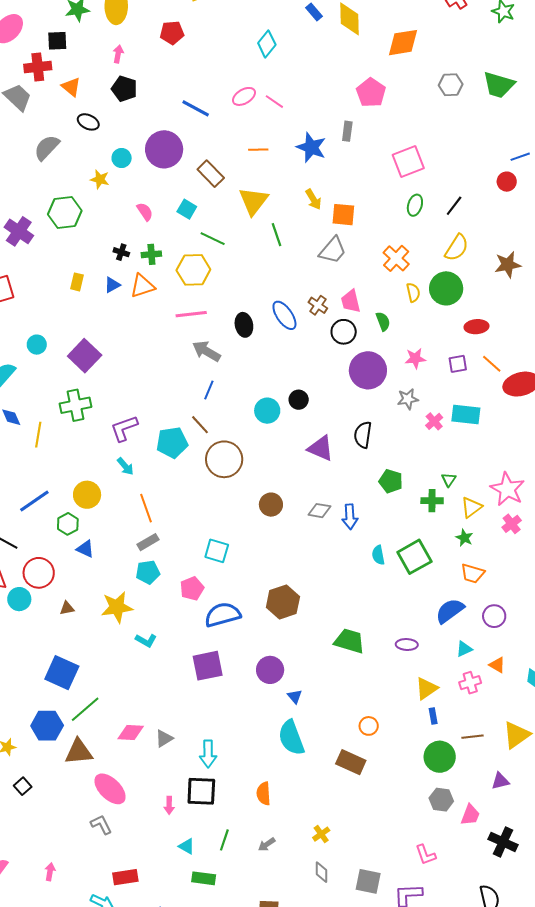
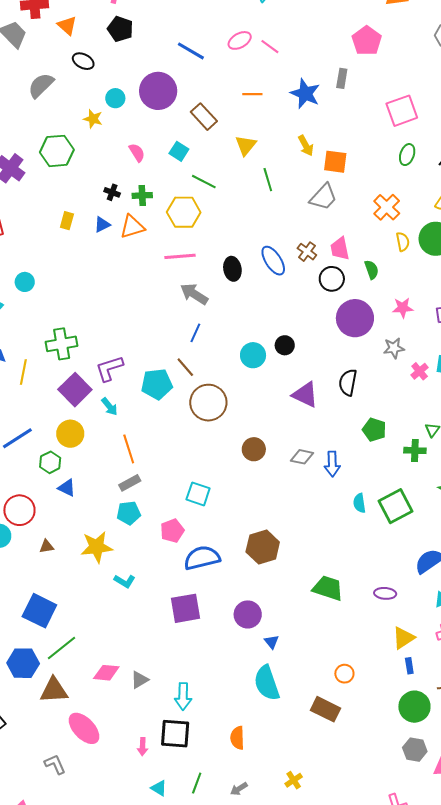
yellow triangle: (253, 201) -> (246, 145), size x0.7
purple square: (85, 356) -> (75, 390), moved
gray L-shape: (101, 824) -> (55, 764), moved

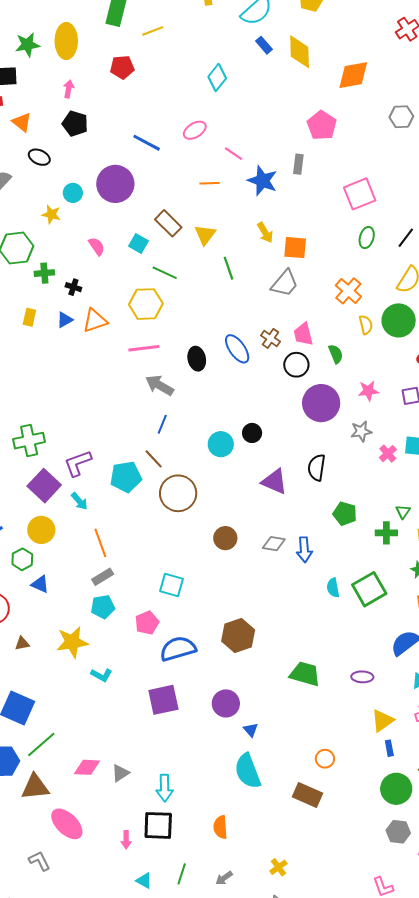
pink line: (270, 47) -> (234, 154), moved
brown rectangle: (204, 117) -> (168, 223), moved
green cross: (142, 195) -> (44, 273), moved

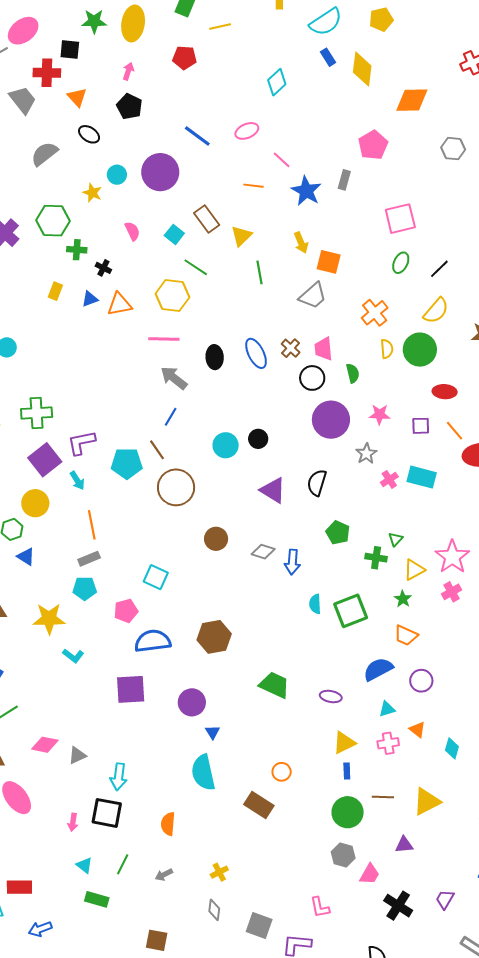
gray star: (361, 431) -> (366, 454), turned -30

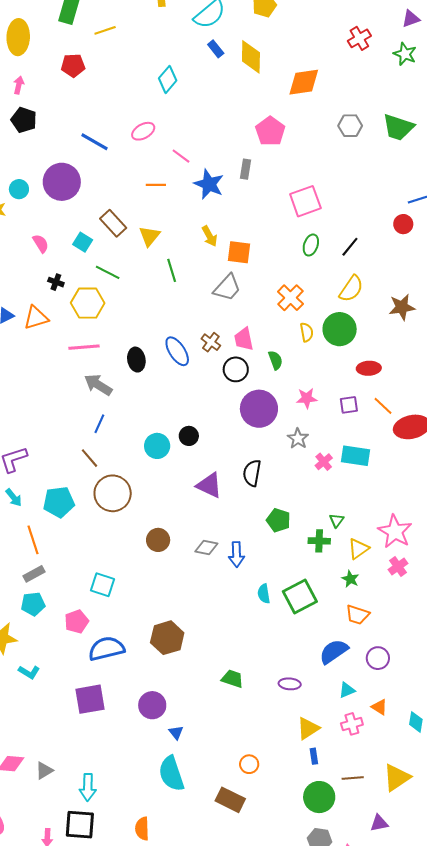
black cross: (103, 268) -> (56, 282), moved
cyan pentagon: (127, 463) -> (59, 502), moved
green trapezoid: (274, 685) -> (232, 679), size x0.7

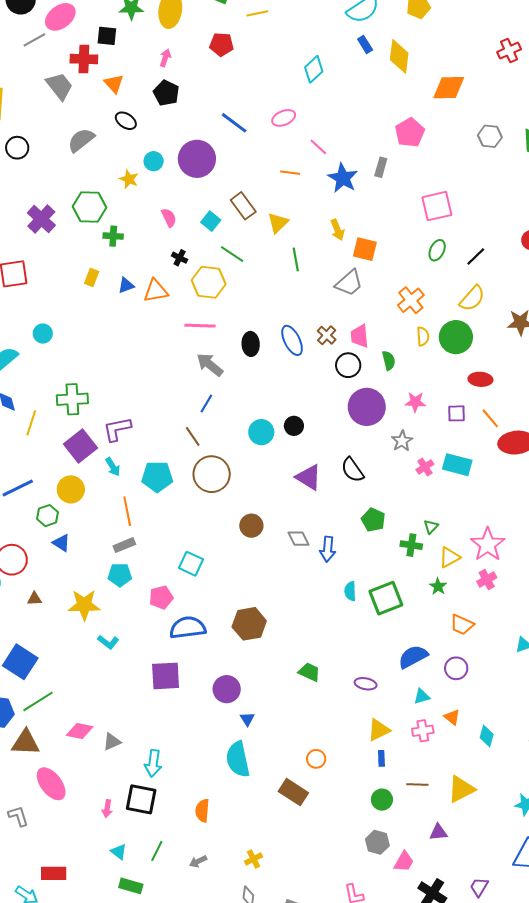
black semicircle: (252, 473) -> (352, 470), turned -52
gray diamond: (206, 547) -> (298, 539), turned 45
orange trapezoid: (358, 615) -> (462, 625), moved
green circle: (319, 797) -> (382, 800), size x0.7

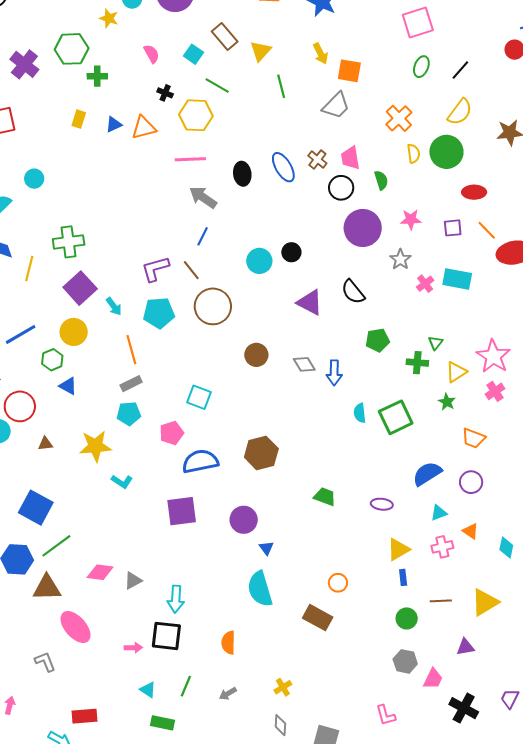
purple L-shape: (117, 429) -> (155, 269), moved
green pentagon: (373, 520) -> (378, 340), turned -30
pink arrow: (107, 809) -> (133, 648), turned -96

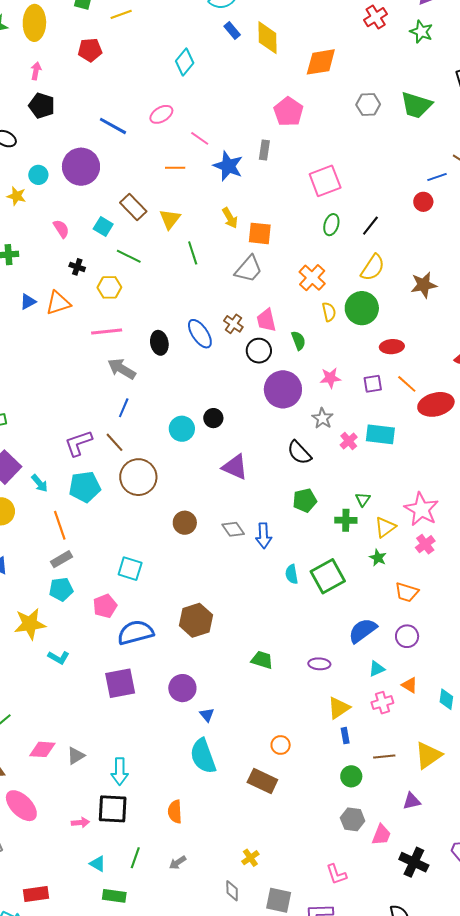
yellow hexagon: (196, 115) -> (109, 287), size x0.7
black semicircle: (353, 292) -> (299, 453), moved
yellow cross: (283, 687) -> (250, 858), moved

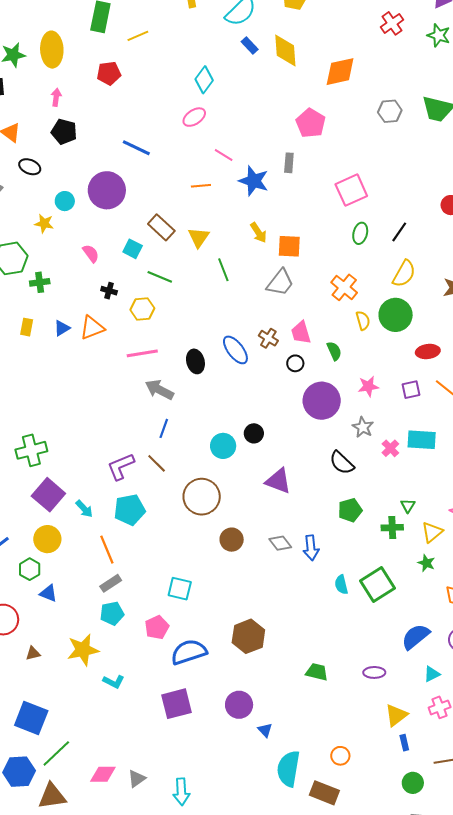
pink ellipse: (161, 114) -> (194, 117), moved
black circle: (259, 351) -> (295, 363), size x0.7
brown circle: (138, 477) -> (202, 497), moved
cyan semicircle: (203, 756) -> (288, 769), moved, turned 33

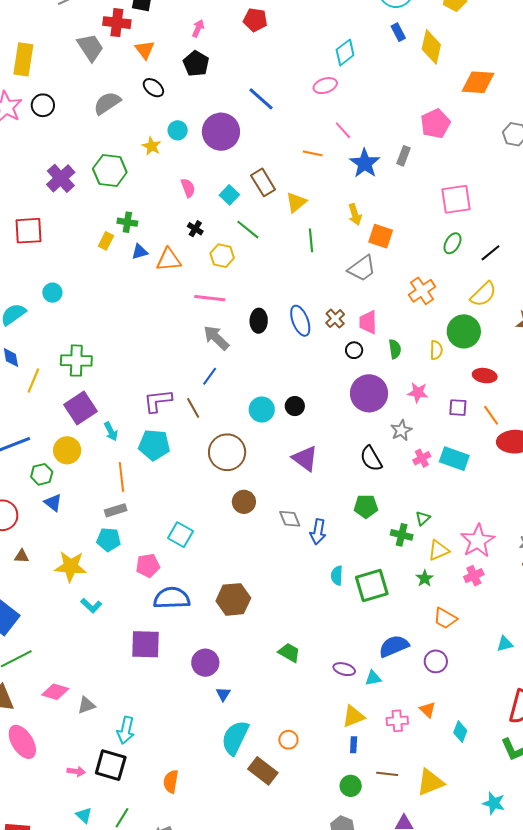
green cross: (40, 282) -> (127, 222), moved
yellow semicircle: (363, 321) -> (436, 350), moved
cyan triangle: (432, 674) -> (373, 678), moved

